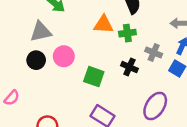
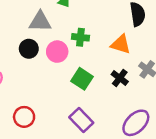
orange triangle: (103, 24) -> (121, 44), moved
green cross: (127, 33) -> (80, 37), moved

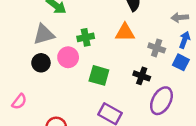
black cross: (120, 78) -> (142, 76), moved

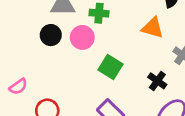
green cross: (86, 37) -> (99, 13), moved
pink semicircle: (19, 102) -> (18, 87), moved

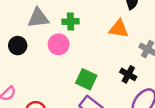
black circle: (51, 35) -> (18, 46), moved
green square: (111, 67) -> (86, 79), moved

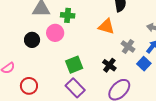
black circle: (18, 46) -> (32, 40), moved
green square: (86, 79) -> (74, 65), turned 36

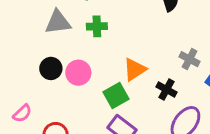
orange triangle: (106, 26) -> (135, 69), moved, turned -42
pink circle: (55, 33) -> (78, 73), moved

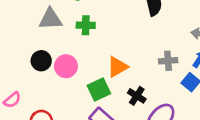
gray cross: (189, 59) -> (168, 61), turned -36
black cross: (167, 90) -> (137, 96), moved

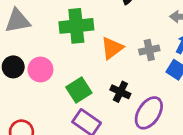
green cross: (86, 25) -> (76, 26), moved, size x1.6
orange triangle: (117, 67) -> (112, 48), moved

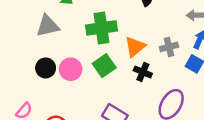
green square: (79, 90) -> (104, 66), moved
black cross: (120, 92) -> (143, 72), moved

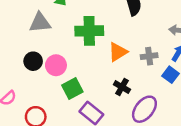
green square: (104, 66) -> (72, 88), moved
black cross: (143, 72) -> (122, 87), moved

